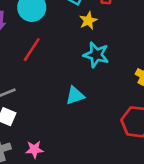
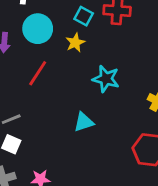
yellow star: (88, 21) -> (75, 43), moved

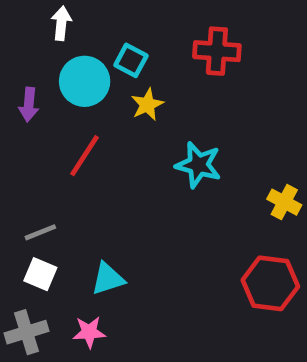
cyan square: (84, 16) -> (131, 60), moved
cyan triangle: (84, 122) -> (108, 279), moved

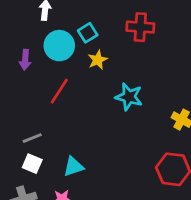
cyan square: (131, 60) -> (88, 33), turned 30

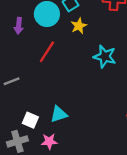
gray line: (32, 138) -> (12, 81), moved
white square: (32, 164) -> (30, 120), moved

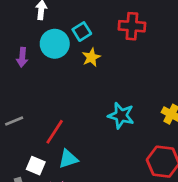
red line: (47, 52) -> (55, 132), moved
cyan star: (105, 56) -> (121, 116), moved

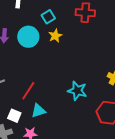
cyan circle: (55, 44) -> (28, 37), moved
cyan star: (121, 116) -> (77, 91), moved

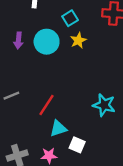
white square: (14, 116) -> (77, 145), moved

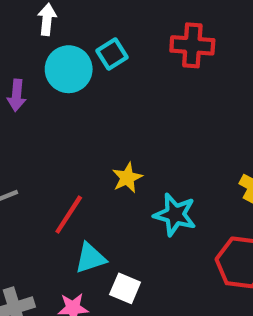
yellow star: (78, 40) -> (127, 178), moved
cyan circle: (47, 42) -> (69, 69), moved

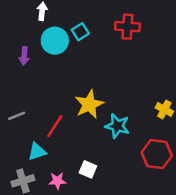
yellow star: (127, 178) -> (89, 104), size x1.6
cyan triangle: (90, 258) -> (37, 151), moved

